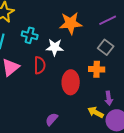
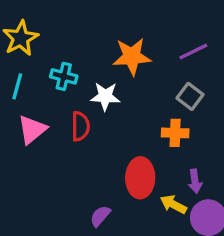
red ellipse: (71, 82) -> (140, 178), moved

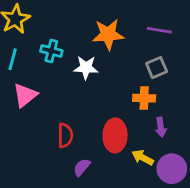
purple line: (193, 52) -> (159, 30), turned 35
gray square: (190, 96) -> (157, 68), turned 30
red semicircle: (80, 126) -> (65, 135), moved
purple arrow: (195, 181) -> (161, 127), moved

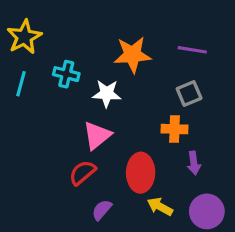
pink triangle: (25, 95) -> (97, 136), moved
red semicircle: (65, 135) -> (82, 173), turned -130
yellow arrow: (143, 158) -> (160, 207), moved

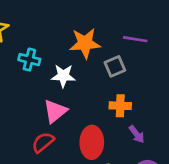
gray square: (189, 93) -> (115, 66), moved
purple arrow: (194, 163) -> (137, 134), turned -30

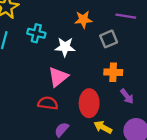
orange star: (85, 43) -> (83, 19), size x0.7
red semicircle: (43, 142) -> (48, 103), turned 48

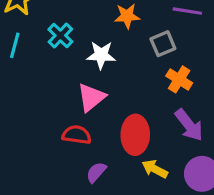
cyan cross: (36, 33) -> (60, 36), turned 30
orange cross: (113, 72) -> (179, 79), moved, turned 30
purple arrow: (127, 96) -> (189, 125), size x1.5

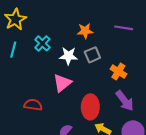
gray square: (163, 44) -> (92, 55), moved
red semicircle: (77, 135) -> (33, 105), moved

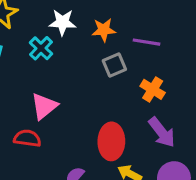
purple line: (124, 28) -> (146, 42), moved
white star: (68, 56) -> (62, 22), moved
pink triangle: (62, 83) -> (44, 106), moved

